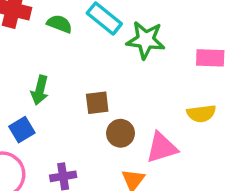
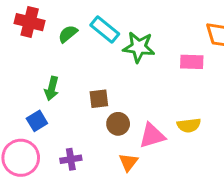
green semicircle: (60, 24) -> (68, 34), turned -60
yellow semicircle: (201, 114) -> (189, 125), moved

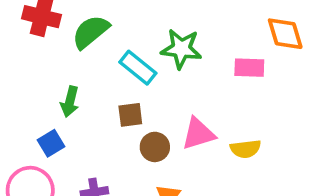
cyan rectangle: (105, 29) -> (138, 68), moved
green semicircle: (68, 34) -> (91, 32), size x1.5
pink triangle: (152, 136) -> (198, 134), moved

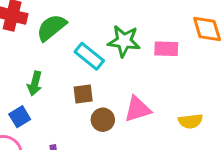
pink rectangle: (249, 68) -> (166, 49), moved
yellow semicircle: (246, 149) -> (190, 121), moved

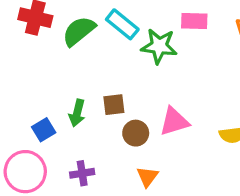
pink rectangle: (166, 49) -> (194, 21), moved
cyan rectangle: (89, 56) -> (122, 24), moved
green arrow: (35, 83) -> (77, 113), moved

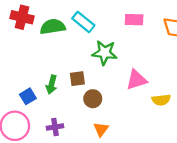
green semicircle: (79, 31) -> (53, 27), turned 30
green star: (159, 46) -> (105, 53), moved
pink triangle: (174, 121) -> (136, 80), moved

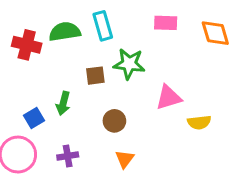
red cross: (22, 17) -> (27, 45), moved
cyan rectangle: (83, 22) -> (103, 26), turned 35
brown square: (77, 79) -> (95, 76), moved

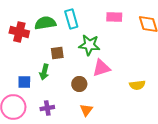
brown square: (95, 76) -> (57, 53), moved
pink triangle: (169, 97) -> (101, 68), moved
blue square: (34, 118) -> (24, 82), turned 32

